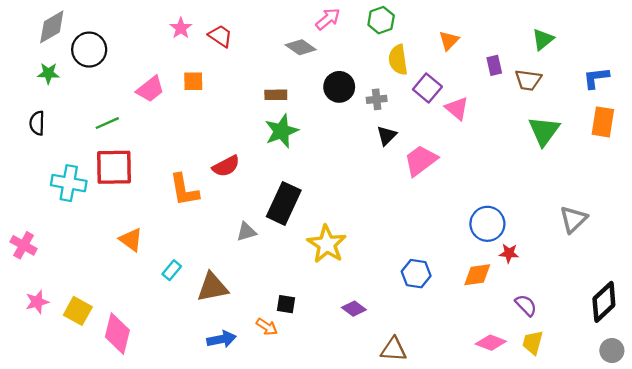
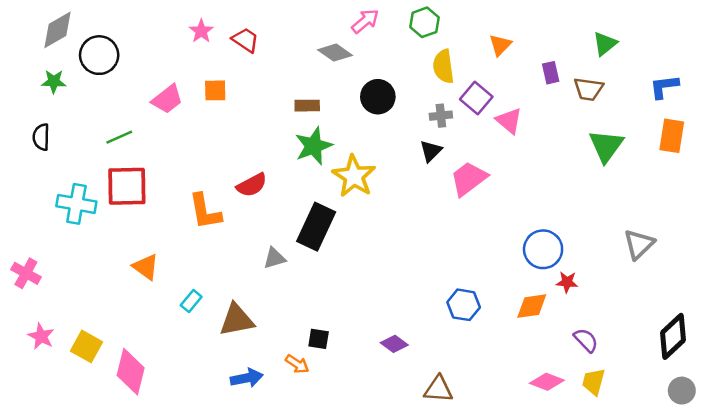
gray cross: (377, 99) -> (441, 116), moved
yellow star: (327, 244) -> (354, 176), moved
pink star: (37, 302) -> (41, 336), turned -30

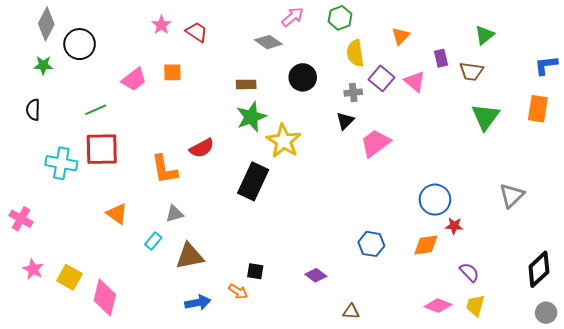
gray diamond: (58, 30) -> (46, 24), turned -32
blue L-shape: (664, 87) -> (546, 65), moved
pink triangle: (509, 121) -> (415, 81), moved
gray triangle: (274, 258) -> (174, 214), moved
brown triangle: (438, 389) -> (351, 312), size x0.7

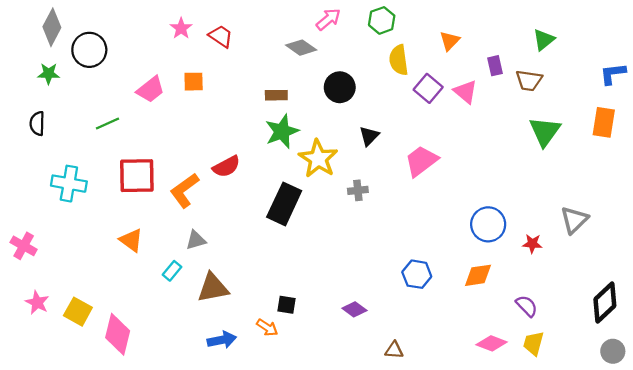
gray cross: (353, 93) -> (358, 190), moved
black triangle: (345, 121) -> (369, 136), moved
red square: (102, 149) -> (137, 176), moved
orange L-shape: (164, 169) -> (184, 190), turned 64
red star: (454, 226) -> (532, 244), moved

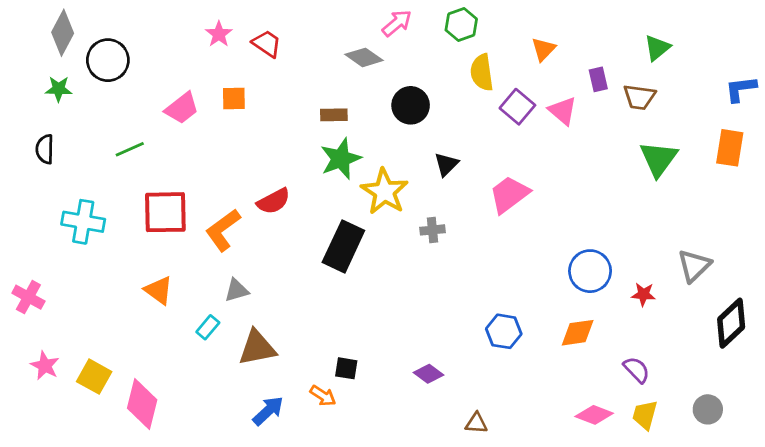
black diamond: (605, 303) -> (731, 323), moved
blue arrow: (222, 340) -> (268, 411), turned -32
gray circle: (613, 351) -> (708, 409), moved

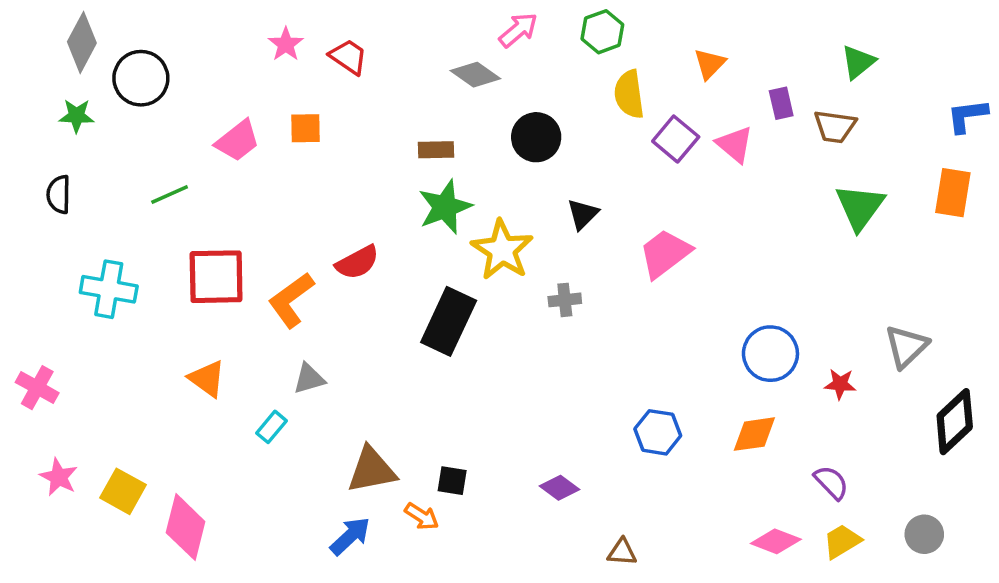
brown triangle: (257, 348) -> (372, 470), moved
yellow trapezoid: (645, 415) -> (842, 541), turned 44

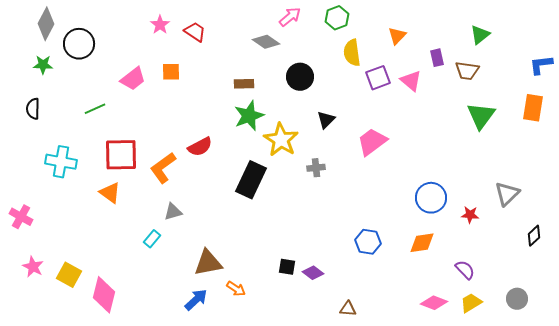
purple square: (676, 139) -> (378, 78), turned 30
orange triangle: (207, 379) -> (110, 193), moved
black diamond: (955, 422) -> (534, 236), size x0.6
black square: (452, 481) -> (287, 267), moved

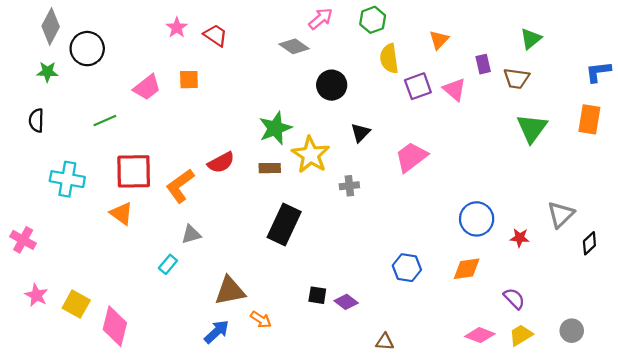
brown rectangle: (244, 84) -> (270, 168), moved
black rectangle: (251, 180) -> (284, 224), moved
black diamond: (534, 236) -> (589, 243), moved

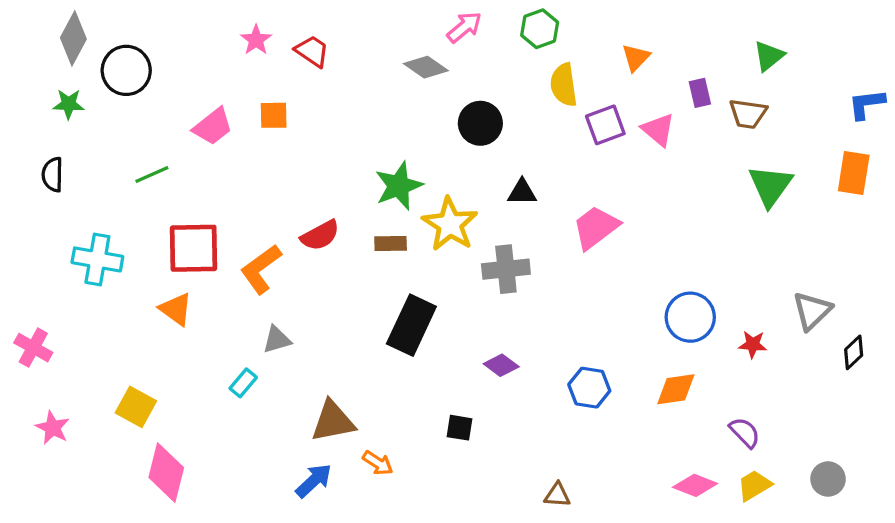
black triangle: (360, 133) -> (522, 192), turned 45
gray cross: (349, 186) -> (506, 269), size x1.6
purple diamond: (346, 302) -> (501, 365), moved
yellow square: (76, 304) -> (136, 407), moved

